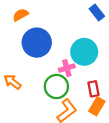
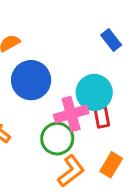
pink cross: (67, 68) -> (71, 114), size x1.5
red rectangle: (93, 89) -> (102, 117), moved

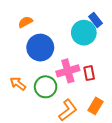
cyan circle: (94, 92) -> (84, 33), moved
green circle: (57, 139) -> (46, 87), moved

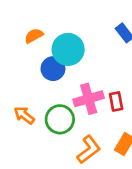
cyan circle: (84, 33) -> (68, 49), moved
blue circle: (40, 48) -> (53, 69), size x0.7

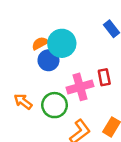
orange semicircle: (34, 36) -> (40, 43), moved
red rectangle: (116, 102) -> (104, 77), moved

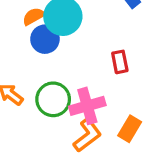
pink cross: (80, 87) -> (87, 106), moved

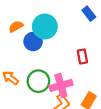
orange semicircle: (34, 16) -> (16, 27), moved

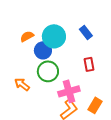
blue rectangle: (89, 14) -> (86, 32), moved
green circle: (38, 81) -> (48, 71), moved

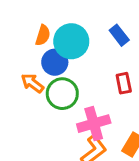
orange semicircle: (27, 36) -> (43, 35), moved, turned 136
orange arrow: (22, 84) -> (32, 83), moved

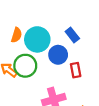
blue circle: (55, 62) -> (58, 55), moved
green circle: (62, 94) -> (25, 66), moved

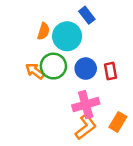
blue rectangle: (72, 35) -> (87, 15), moved
blue circle: (58, 55) -> (86, 69), moved

